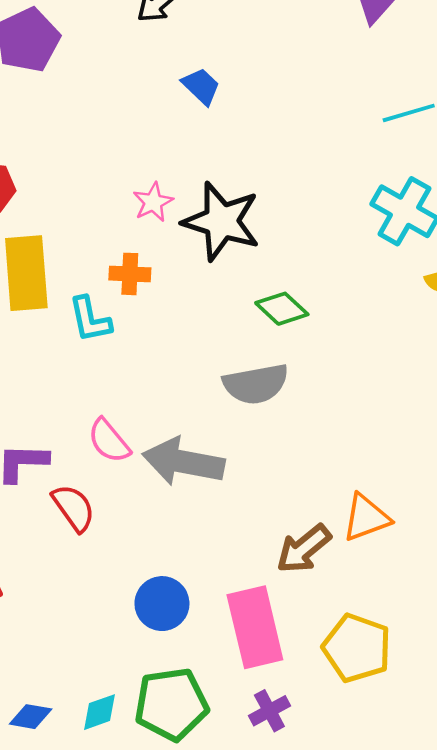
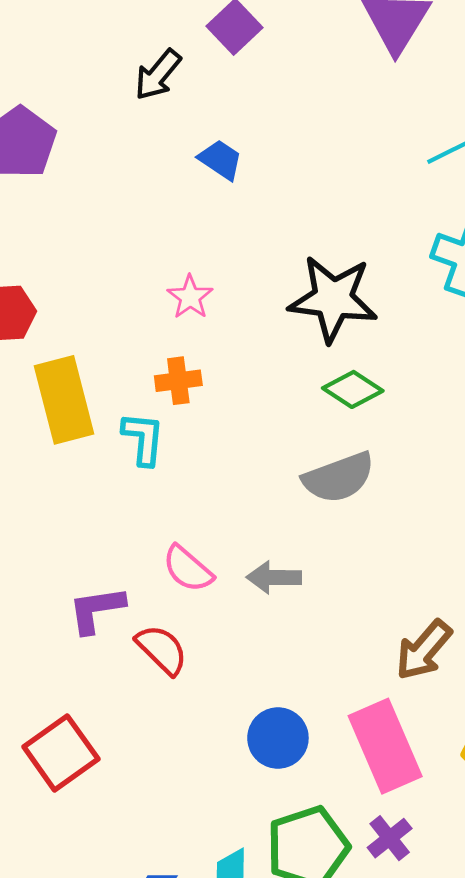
black star: (221, 221) -> (333, 299), moved
cyan L-shape: (90, 319) -> (143, 439), turned -153
gray arrow: (183, 462) -> (274, 577), size x0.6
purple cross: (269, 711) -> (390, 838), moved

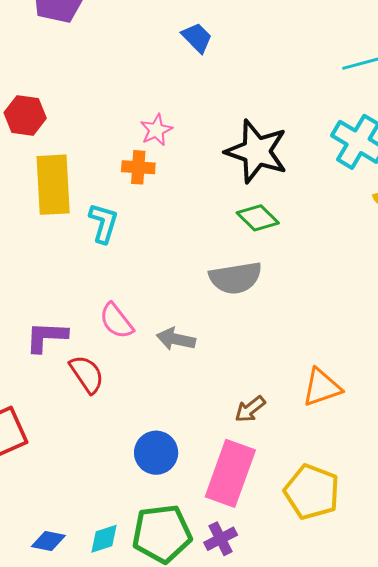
orange cross: (178, 381) -> (138, 167), moved
brown arrow: (424, 650) -> (250, 409), moved, size x0.7
pink rectangle: (385, 746) -> (230, 473), turned 32

